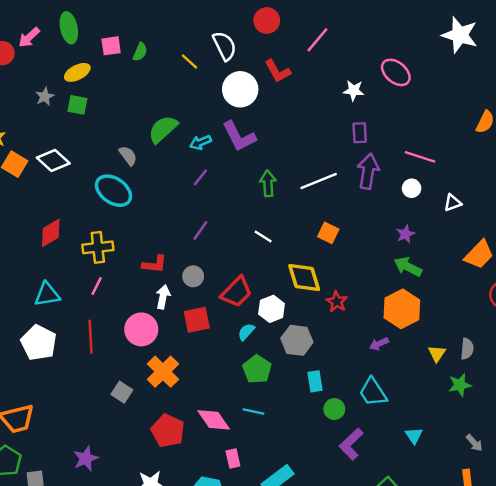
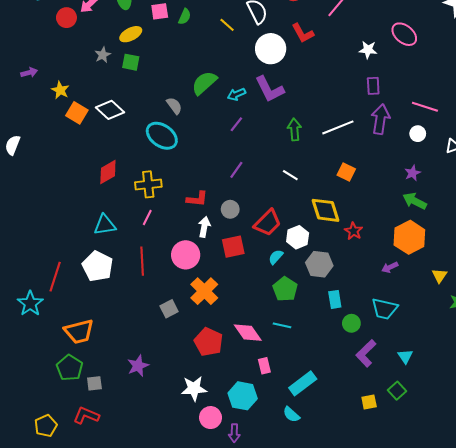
gray square: (122, 392) -> (169, 309), turned 30
cyan trapezoid: (373, 392) -> (385, 309), turned -44
cyan triangle: (414, 436) -> (405, 356), moved

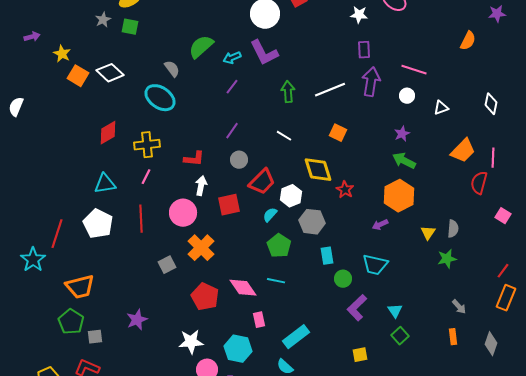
gray circle: (230, 209) -> (239, 160), moved
green square: (397, 391) -> (400, 336), moved

